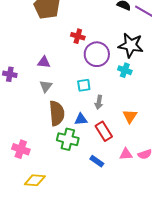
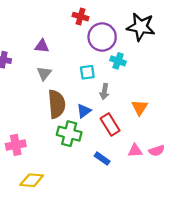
cyan cross: (125, 70) -> (118, 61), moved
blue triangle: (81, 119) -> (84, 111), turned -32
pink cross: (21, 149) -> (16, 145), turned -30

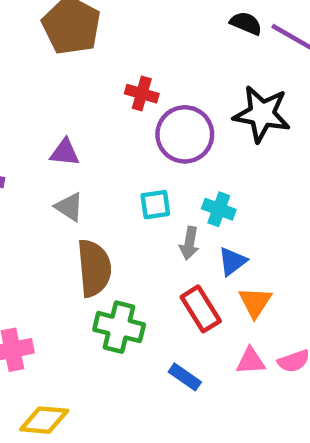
cyan cross: (118, 61) -> (219, 209), moved
gray triangle: (44, 73) -> (69, 207), turned -35
orange triangle: (140, 107) -> (255, 302), moved
blue triangle: (84, 111) -> (232, 261), moved

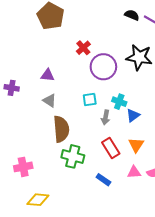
red cross: (142, 94) -> (83, 48), turned 32
blue triangle: (232, 261) -> (133, 115), moved

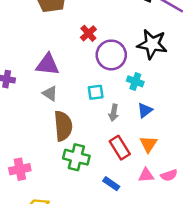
purple triangle: (47, 75) -> (48, 65), size x1.5
cyan cross: (119, 102) -> (135, 81), moved

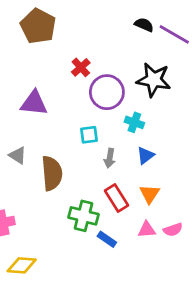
gray triangle: (50, 93) -> (18, 155), moved
green cross: (76, 157) -> (84, 216), moved

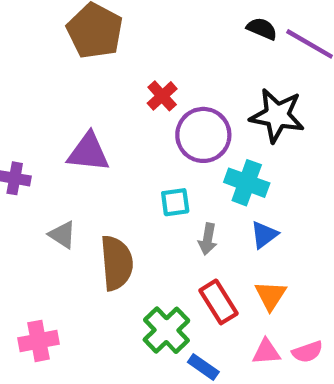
cyan cross: (134, 122) -> (247, 183), size x1.4
green cross: (84, 216) -> (166, 330), turned 32

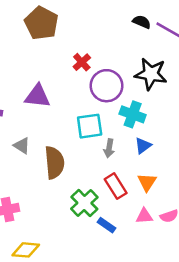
cyan square: (175, 202) -> (90, 126), size x1.5

